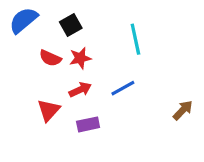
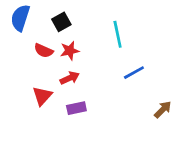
blue semicircle: (23, 20) -> (20, 18), turned -32
blue line: (123, 88) -> (134, 73), moved
brown arrow: (183, 110) -> (163, 110), moved

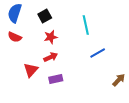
red semicircle: (44, 51) -> (15, 37), moved

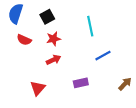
red semicircle: (15, 37) -> (24, 40), moved
red triangle: (31, 70) -> (38, 88), moved
purple rectangle: (56, 79) -> (81, 83), moved

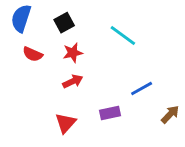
cyan line: (90, 26) -> (123, 36), turned -42
blue line: (103, 56) -> (142, 89), moved
red triangle: (38, 88) -> (66, 123), moved

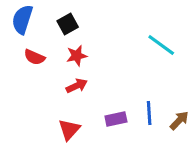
cyan line: (123, 36) -> (161, 45), moved
blue line: (142, 89) -> (149, 113), moved, turned -65

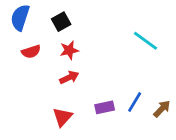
red semicircle: (34, 57) -> (31, 52), turned -42
blue line: (149, 113) -> (135, 102), turned 35

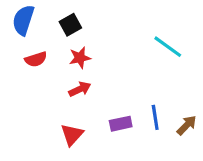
blue line: (135, 102) -> (155, 117), turned -40

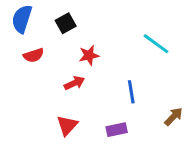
red star: (80, 58) -> (89, 55), moved
blue line: (155, 117) -> (131, 92), moved
purple rectangle: (121, 124) -> (117, 130), moved

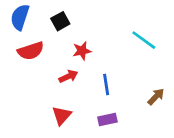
red semicircle: (34, 55) -> (31, 51), size x1.4
blue line: (131, 92) -> (106, 84), moved
brown arrow: (174, 117) -> (156, 97), moved

